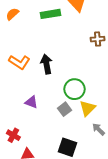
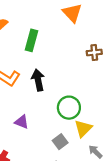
green rectangle: (50, 14) -> (31, 40), moved, turned -66
gray square: (64, 109) -> (60, 142), moved

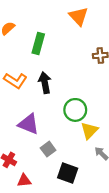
purple triangle: (22, 122) -> (28, 124), size x1.5
gray square: (60, 142) -> (48, 149), moved

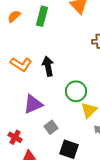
green rectangle: (38, 44) -> (42, 16), moved
purple triangle: (28, 124) -> (33, 104), turned -45

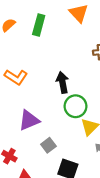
black arrow: (48, 66) -> (63, 82), moved

